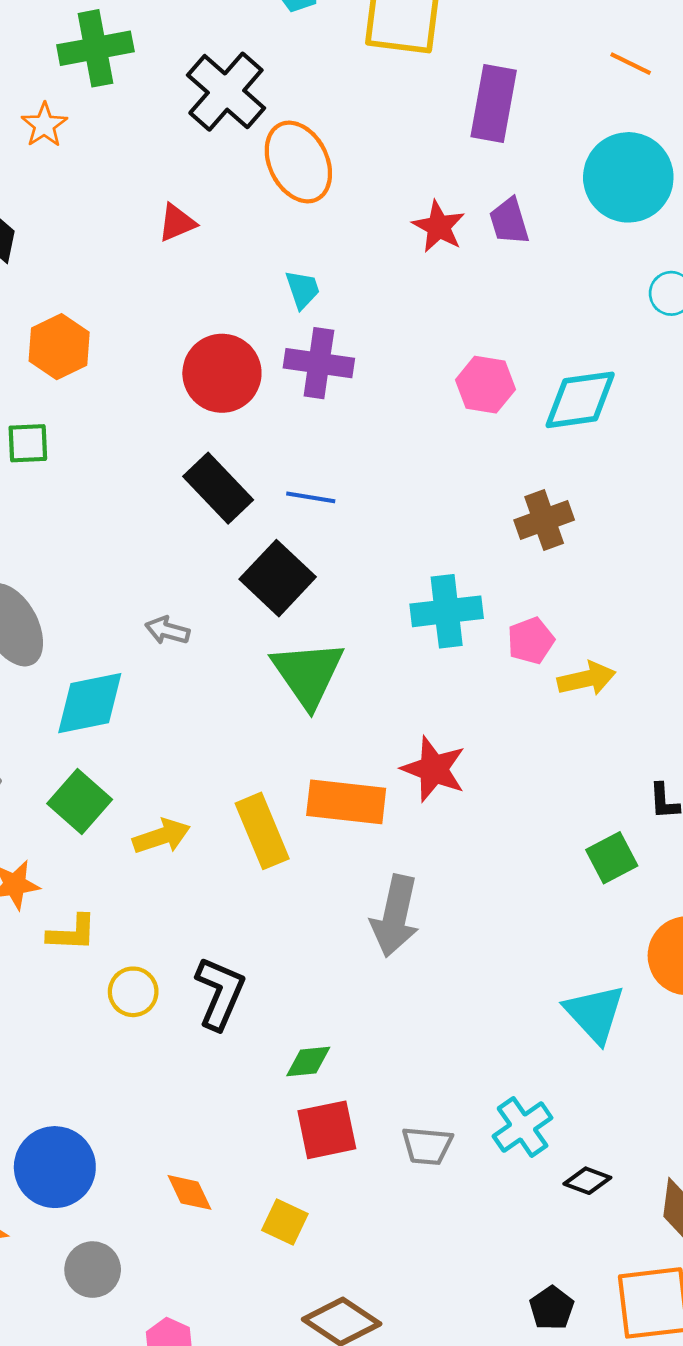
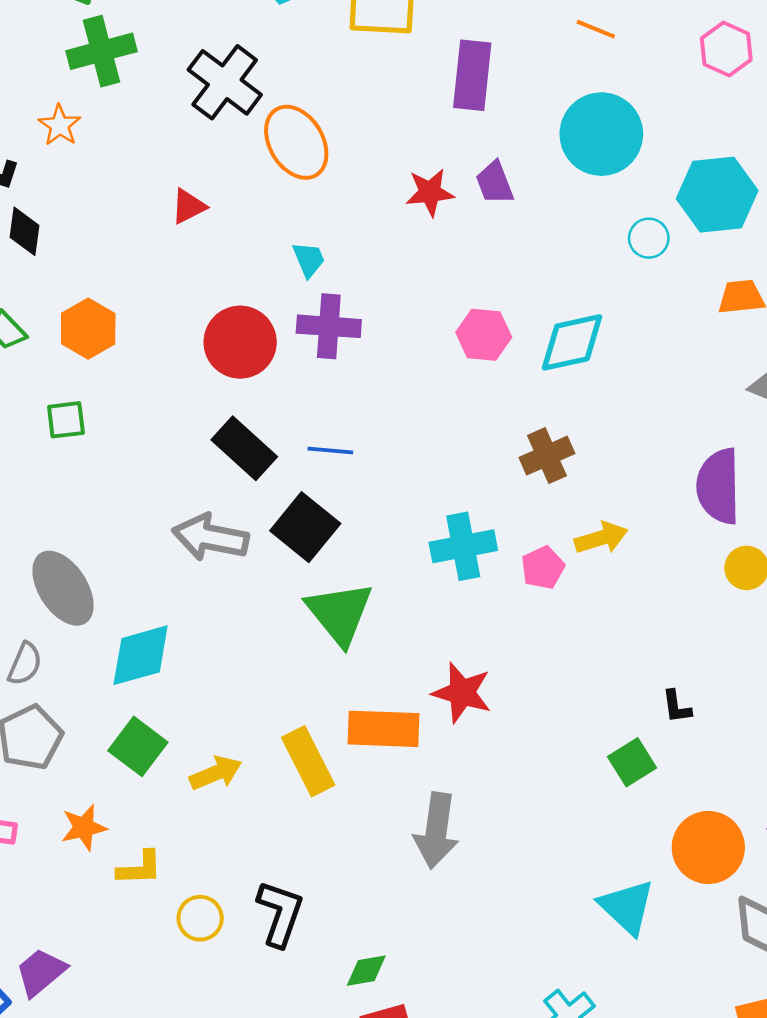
red star: (439, 227) -> (430, 192), turned -30
gray arrow: (167, 630) -> (210, 537), moved, size x1.8
yellow arrow: (587, 679) -> (601, 538), moved

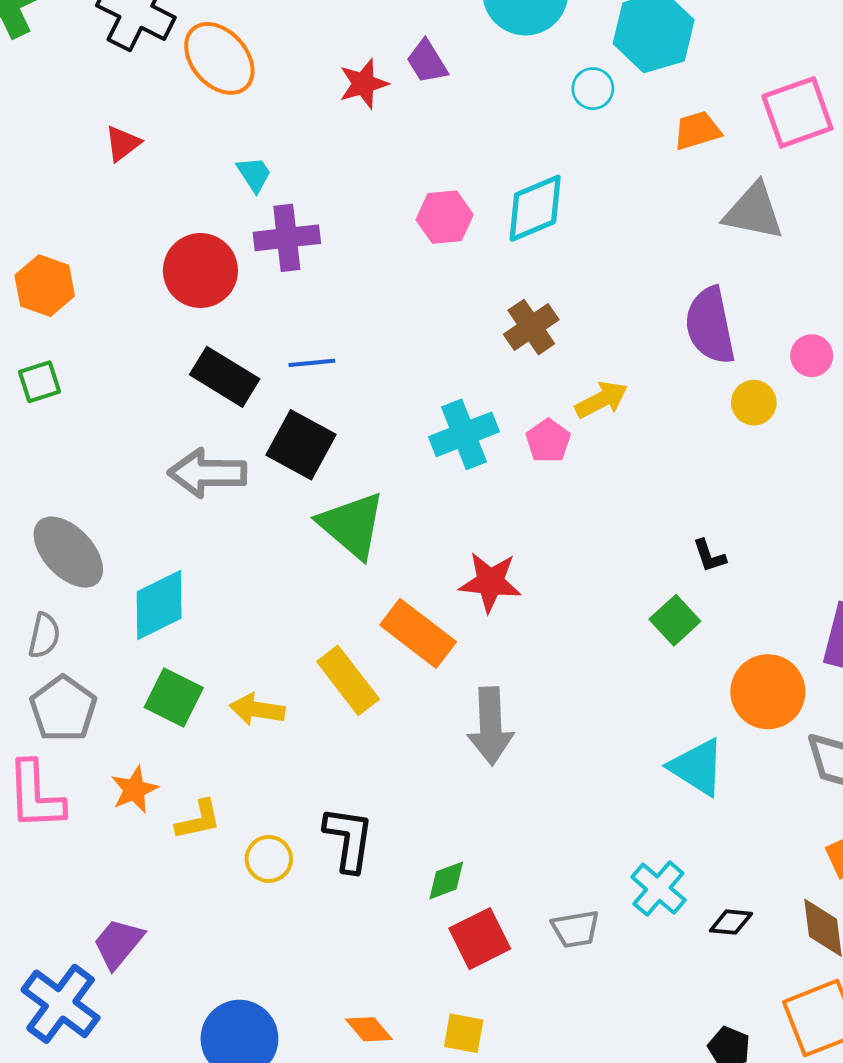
orange rectangle: (384, 729) -> (418, 633), turned 46
yellow arrow: (216, 773) -> (257, 710), turned -138

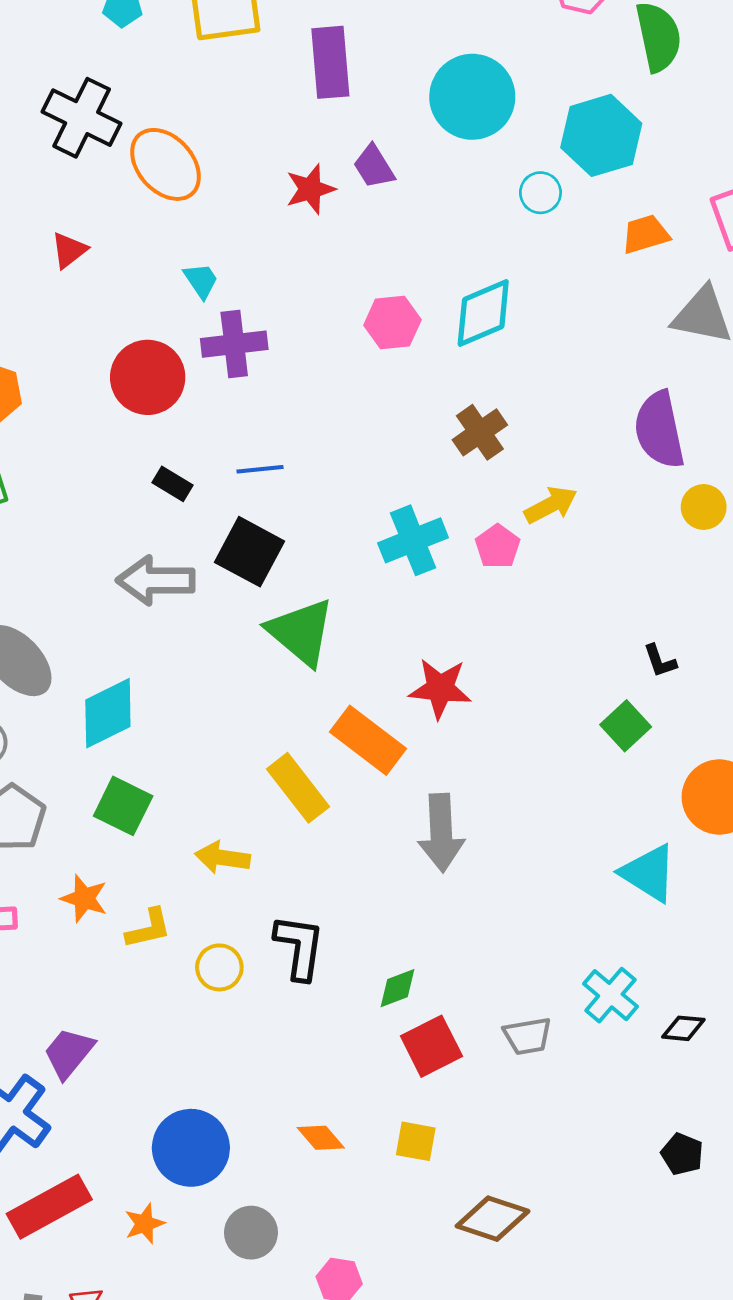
black rectangle: (225, 377) -> (173, 484), size x0.6
yellow arrow: (257, 710) -> (222, 858), moved
orange star: (134, 789) -> (84, 898), turned -30

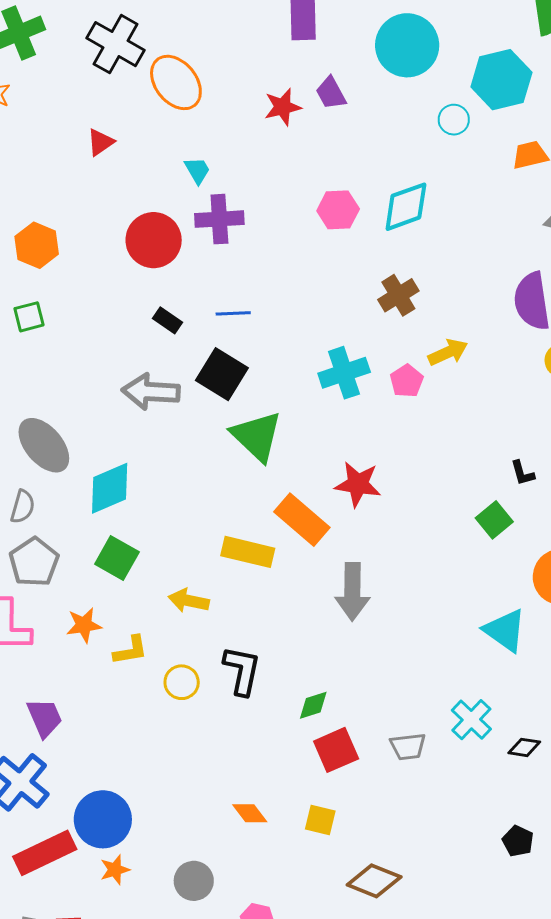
yellow rectangle: (298, 788) -> (248, 552), turned -42
orange star: (84, 898) -> (84, 625), turned -30
purple trapezoid: (69, 1053) -> (45, 718), moved, turned 114
blue circle: (191, 1148) -> (103, 819), moved

